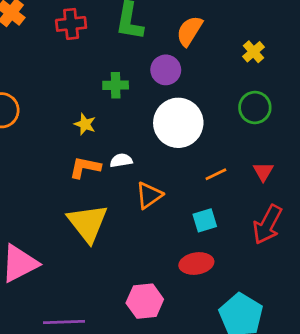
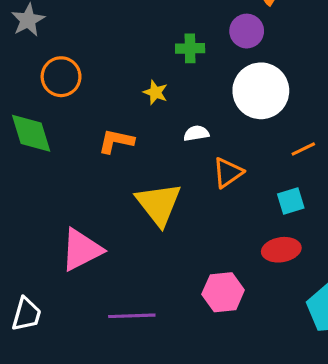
orange L-shape: (85, 167) -> (116, 141), moved

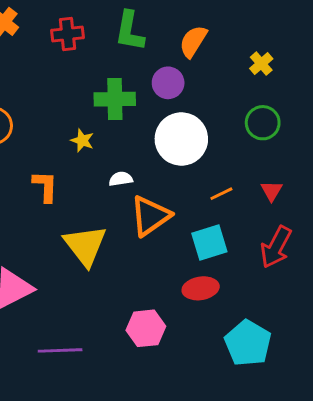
green cross: (190, 48) -> (115, 99), size x1.5
orange L-shape: (116, 141) -> (45, 186), turned 80
orange triangle: (228, 173) -> (150, 216), size x1.4
cyan square: (291, 201) -> (209, 243), size x1.4

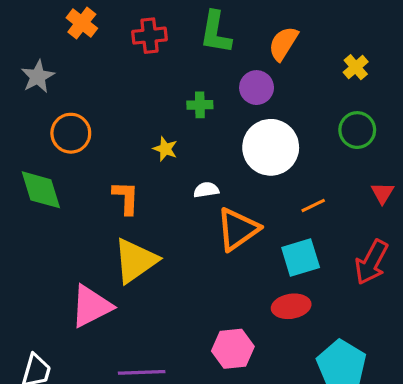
green cross: (115, 99) -> (200, 105), size x0.6
red triangle: (272, 191) -> (382, 193), moved
yellow triangle: (85, 245) -> (135, 261), moved, turned 33

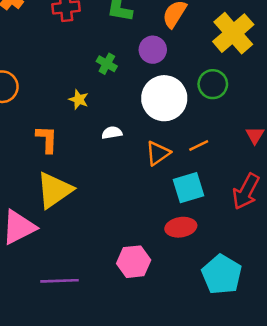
yellow cross: (356, 67) -> (233, 33), size x2.0
green cross: (200, 105) -> (107, 64), turned 30
green circle: (357, 130) -> (213, 84), moved
orange triangle: (238, 229) -> (158, 153), moved, size x0.7

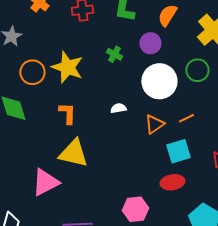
yellow star: (79, 99) -> (67, 67), moved, size x2.0
yellow triangle: (54, 190) -> (73, 153), turned 48

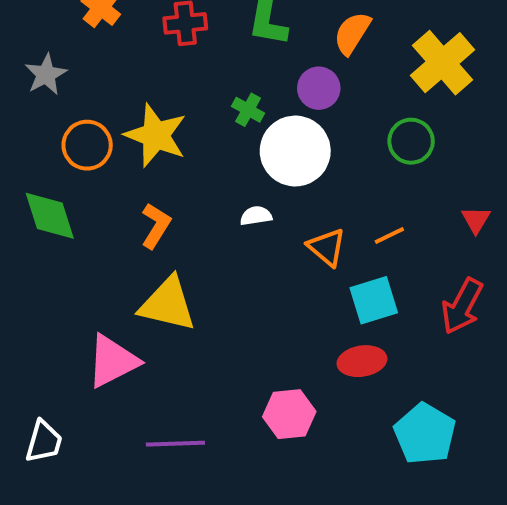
white circle: (159, 81) -> (295, 151), moved
orange L-shape: (67, 113) -> (156, 226), turned 30
orange triangle: (154, 124) -> (327, 247), turned -45

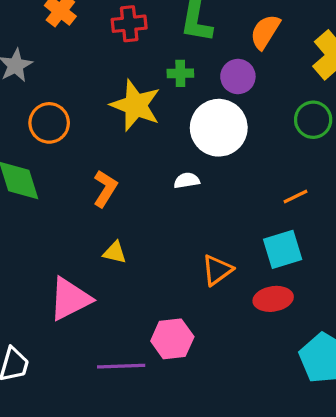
green cross: (248, 110) -> (180, 73), moved, turned -30
yellow star: (156, 135) -> (136, 105), moved
orange triangle: (327, 247) -> (217, 270), moved, turned 44
yellow triangle: (168, 304) -> (115, 252), size x0.5
pink hexagon: (289, 414) -> (172, 339), moved

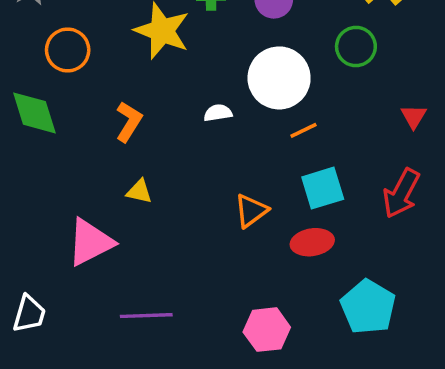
white circle: (219, 128) -> (279, 78), moved
orange line: (296, 197) -> (304, 130), moved
pink hexagon: (172, 339) -> (267, 330), moved

